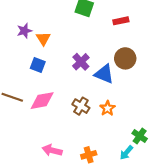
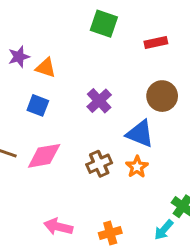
orange triangle: (43, 39) -> (46, 68), turned -40
blue triangle: (104, 74) -> (140, 134), moved
brown cross: (81, 106) -> (99, 164), turned 35

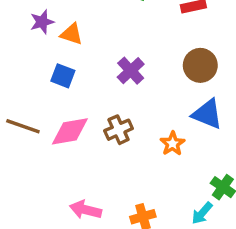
blue triangle: (140, 134) -> (207, 114), moved
brown cross: (99, 164) -> (119, 130), moved

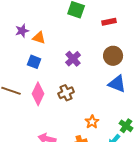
pink diamond: (70, 131) -> (38, 94), turned -55
orange star: (172, 144) -> (92, 122), moved

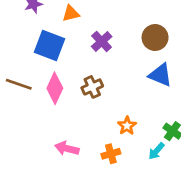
orange triangle: (39, 38) -> (71, 13), moved, turned -32
blue square: (34, 62) -> (49, 46), size x1.6

